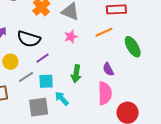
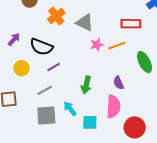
pink star: (71, 37) -> (97, 45), moved
gray line: (26, 77) -> (45, 90), moved
cyan square: (46, 81) -> (90, 122), moved

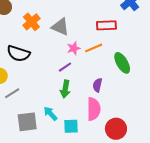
purple line: (54, 67) -> (65, 67), moved
purple semicircle: (119, 83) -> (97, 85), turned 40
gray line: (45, 90) -> (12, 93), moved

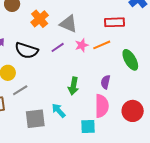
purple line: (65, 67) -> (58, 47), moved
cyan square: (71, 126) -> (88, 126), moved
red circle: (116, 129) -> (133, 111), moved

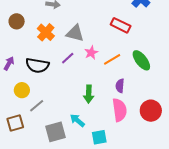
red rectangle: (115, 22) -> (121, 25), turned 36
orange line: (102, 45) -> (112, 59), moved
cyan square: (88, 126) -> (99, 137), moved

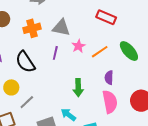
orange cross: (46, 32) -> (32, 28), turned 36
purple line: (68, 58) -> (55, 53), turned -32
black semicircle: (37, 65) -> (25, 62), turned 50

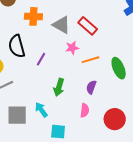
red rectangle: (106, 17) -> (88, 26), moved
purple line: (55, 53) -> (41, 59), moved
pink semicircle: (110, 102) -> (85, 110), size x0.6

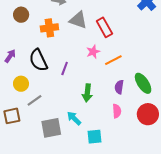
gray triangle: (61, 25) -> (78, 20), moved
red rectangle: (88, 26) -> (104, 27), turned 30
green ellipse: (119, 68) -> (143, 83), moved

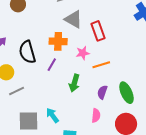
orange cross: (49, 28) -> (58, 41), moved
green arrow: (87, 93) -> (74, 83), moved

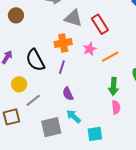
green arrow: (74, 83) -> (113, 86), moved
purple semicircle: (102, 92) -> (68, 94), moved, turned -32

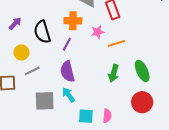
purple semicircle: (68, 94) -> (67, 71), size x1.5
pink semicircle: (116, 107) -> (107, 116), moved

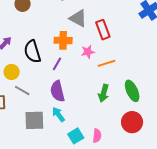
gray line: (32, 71) -> (22, 91), turned 56
cyan square: (86, 116) -> (76, 136), turned -35

